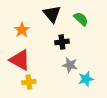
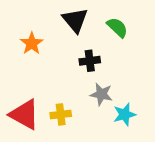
red triangle: (20, 60) -> (24, 114), moved
yellow cross: (29, 82) -> (61, 114), moved

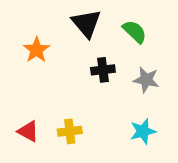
gray star: (101, 94) -> (146, 80), moved
red triangle: (24, 114) -> (28, 131), size x0.6

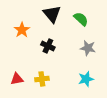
black cross: (103, 70) -> (48, 46), moved, turned 32
red triangle: (28, 131) -> (17, 79), turned -40

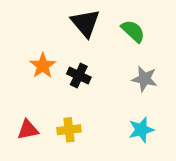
orange star: (22, 30) -> (43, 66), moved

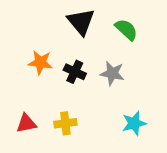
orange star: (43, 66) -> (40, 62), turned -30
gray star: (145, 79) -> (112, 73), moved

